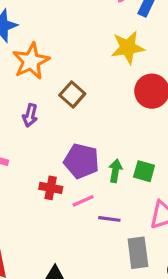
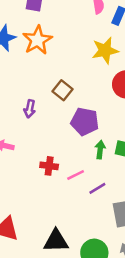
orange star: (31, 61) -> (37, 40), moved
purple pentagon: (81, 161) -> (85, 122), moved
purple line: (109, 219) -> (97, 188), turned -36

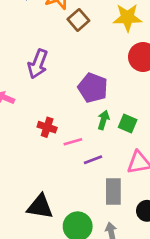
brown square: (63, 90) -> (78, 20), moved
purple arrow: (30, 109) -> (38, 64), size x1.5

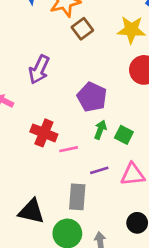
red cross: (47, 127) -> (44, 133), size x1.4
purple line: (93, 160) -> (99, 170), moved
gray rectangle: (113, 191) -> (77, 197), moved

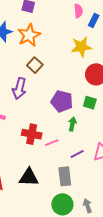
brown square: (82, 29) -> (35, 65), moved
green square: (124, 135) -> (90, 103), moved
black triangle: (31, 211) -> (29, 177), moved

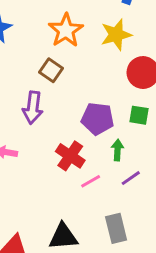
orange star: (29, 35) -> (66, 30), moved
red cross: (32, 134) -> (70, 156), moved, turned 30
purple line: (77, 154) -> (131, 178), moved

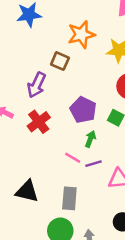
brown square: (51, 70) -> (60, 61), turned -30
red cross: (70, 156) -> (39, 122), moved
pink line: (91, 181) -> (73, 158), moved, turned 42

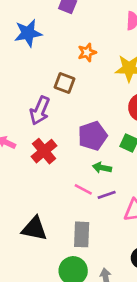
orange star: (81, 34) -> (87, 52), size x0.6
purple pentagon: (83, 110) -> (93, 136), turned 30
green arrow: (90, 139) -> (102, 168), turned -98

